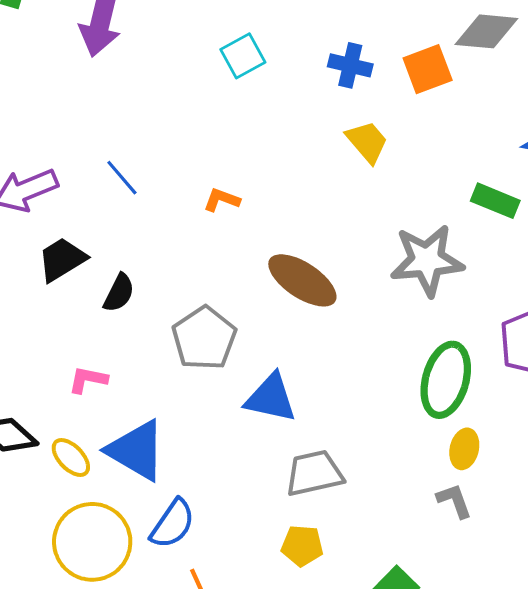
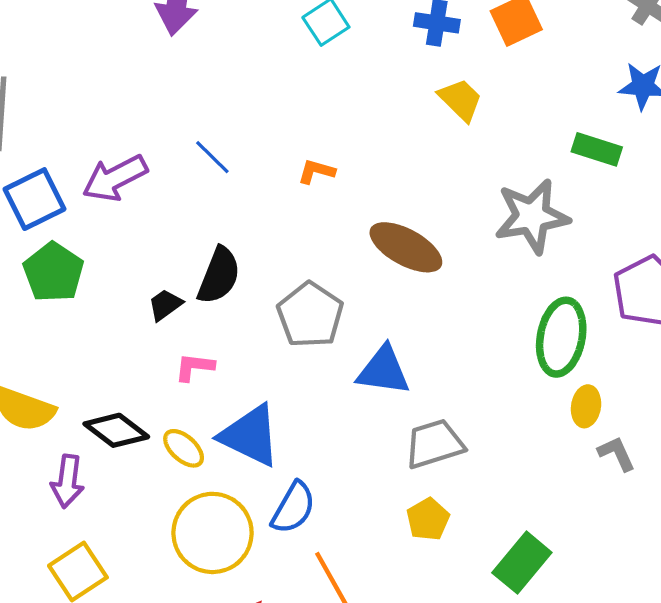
black trapezoid: (62, 259) -> (165, 305), moved, size x0.7
black semicircle: (119, 293) -> (219, 276), size x1.4
gray L-shape: (454, 501) -> (617, 454), moved
yellow pentagon: (302, 546) -> (428, 519), turned -30

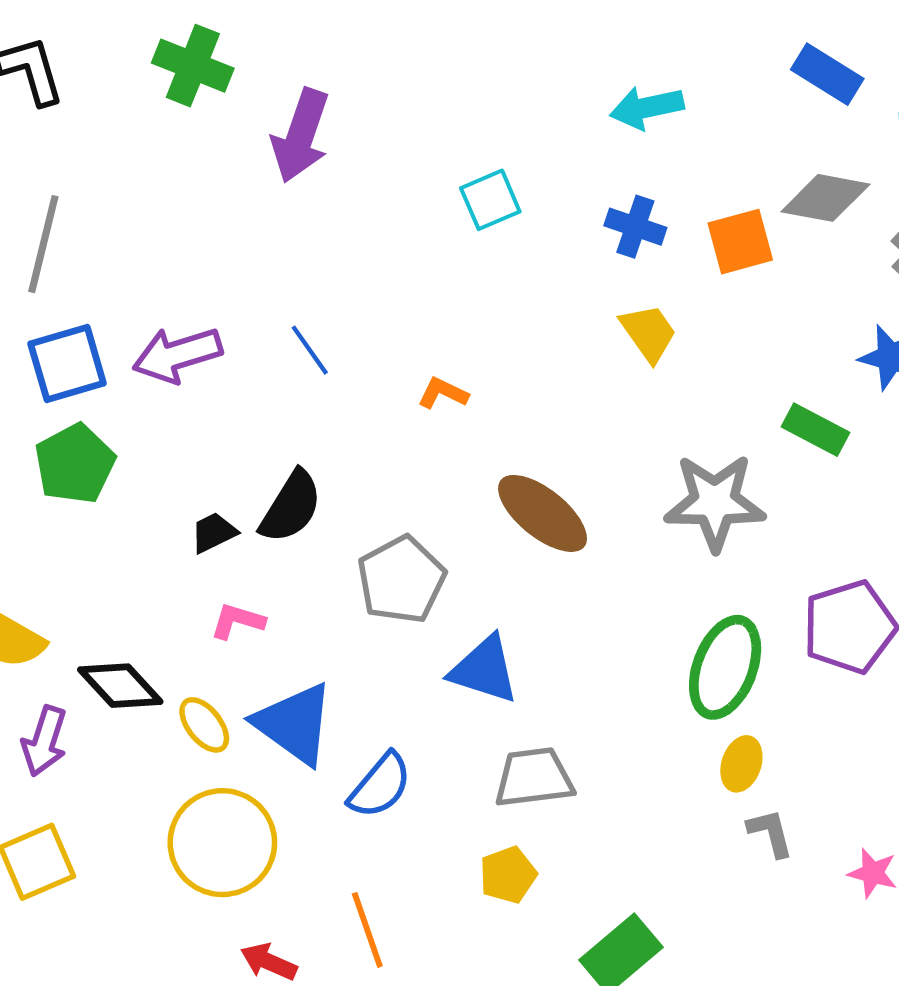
blue semicircle: (293, 508) -> (380, 786), moved

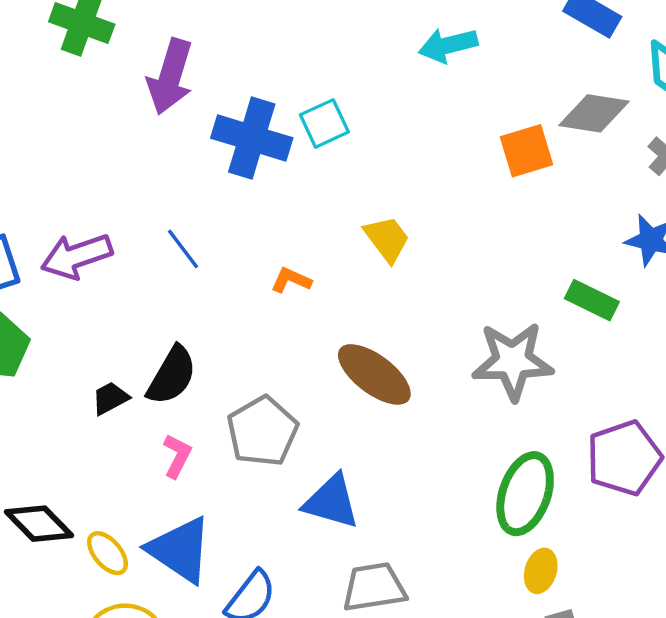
blue cross: (635, 227) -> (252, 138), moved, size x1.6
yellow trapezoid: (648, 333) -> (387, 239), moved
pink L-shape: (237, 621) -> (177, 456), moved, turned 102

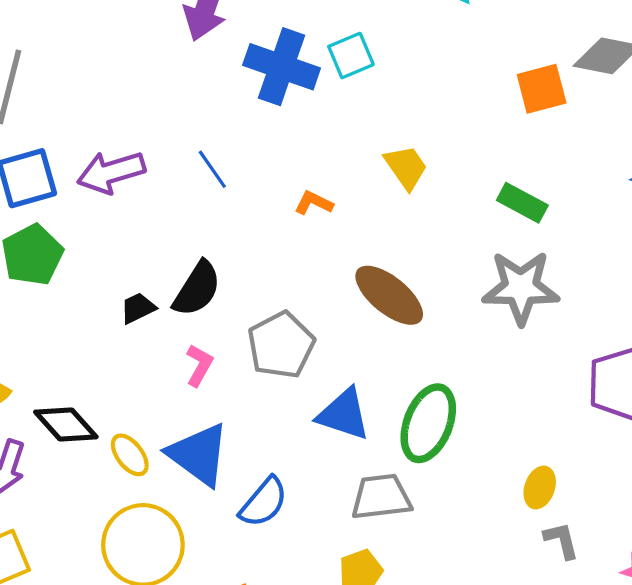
green rectangle: (592, 300) -> (522, 203), moved
green ellipse: (525, 494) -> (428, 423), moved

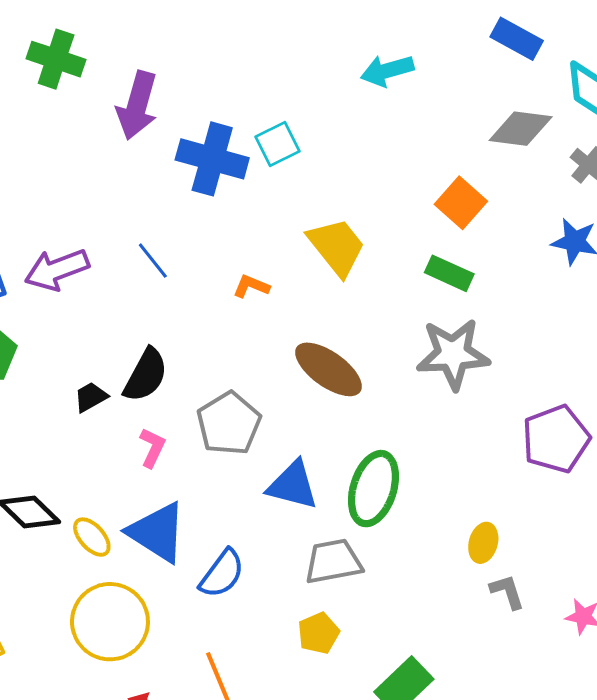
orange square: (542, 89) -> (461, 203), moved, turned -30
yellow trapezoid: (406, 167) -> (337, 247), size x1.4

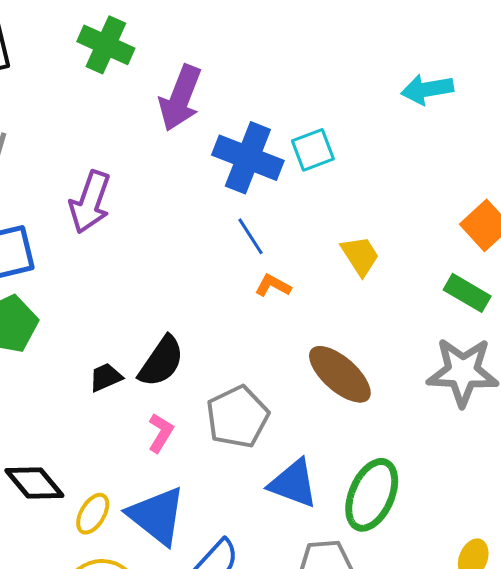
yellow trapezoid: (337, 247) -> (360, 256), size x0.7
blue line: (153, 261) -> (251, 236), moved
purple arrow: (57, 270) -> (90, 202), moved, turned -56
yellow ellipse: (92, 537) -> (93, 514), turned 66

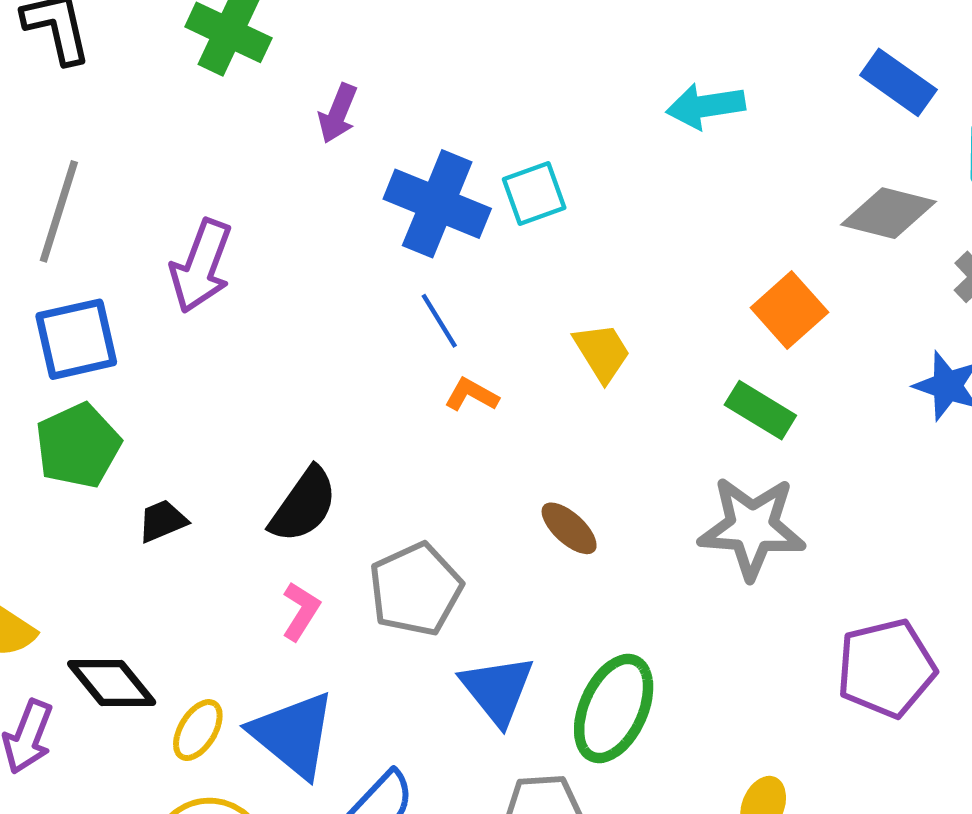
purple arrow: (180, 98) -> (338, 113), size x0.6
brown ellipse: (340, 374) -> (569, 528), size x0.6
black trapezoid: (106, 377) -> (163, 521), moved
blue triangle: (293, 483) -> (497, 690), turned 30

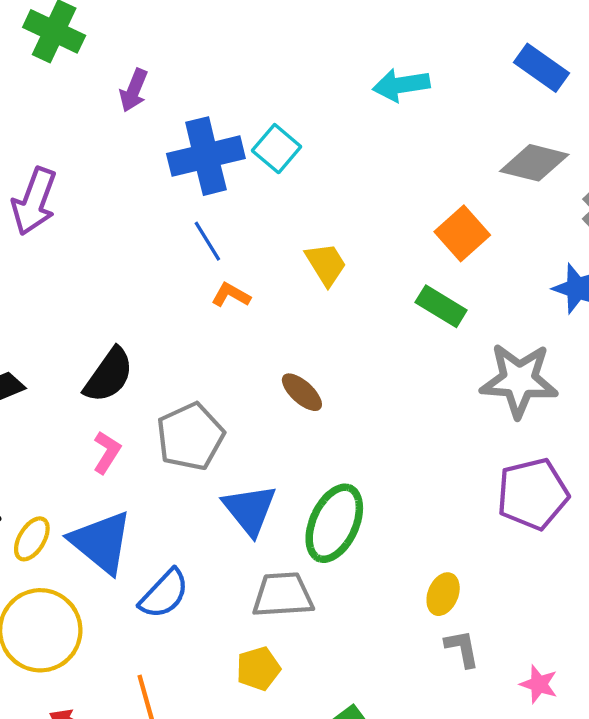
cyan square: (534, 193) -> (277, 149), turned -30
blue cross: (437, 204) -> (206, 156), turned -36
gray star: (752, 528) -> (519, 380), moved

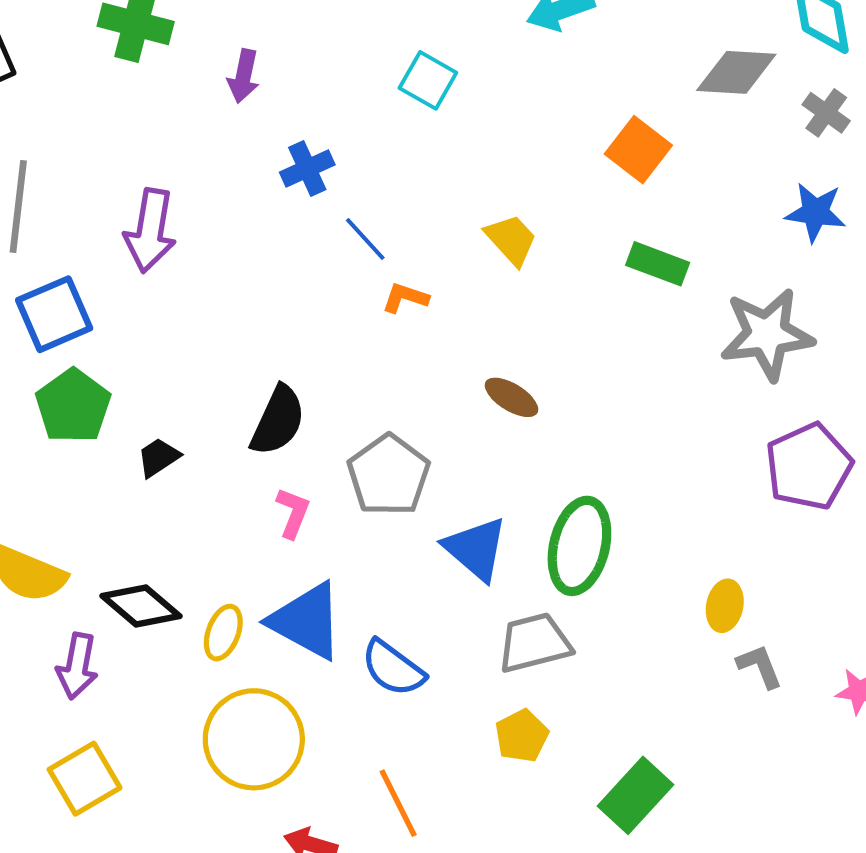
cyan square: (277, 149) -> (428, 80), moved
blue cross: (206, 156) -> (307, 169), moved, size x0.6
orange square: (462, 233) -> (638, 150), moved
blue semicircle: (164, 594) -> (393, 668), turned 94

